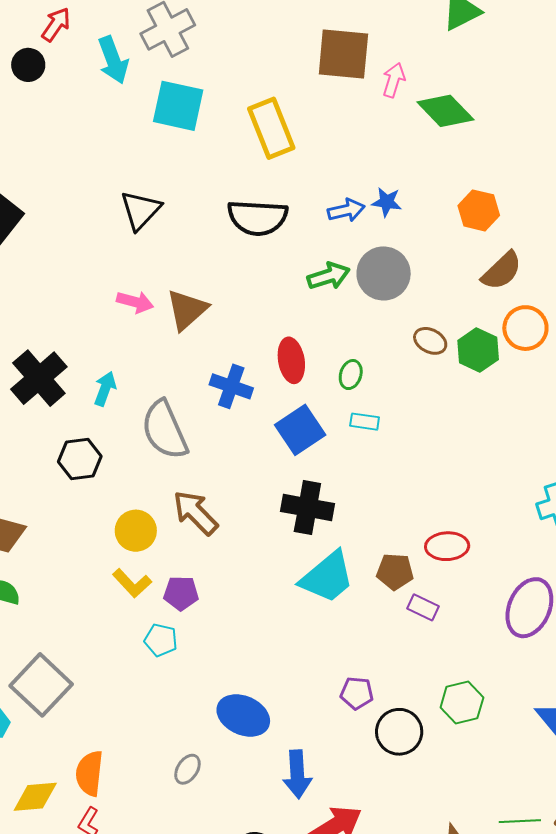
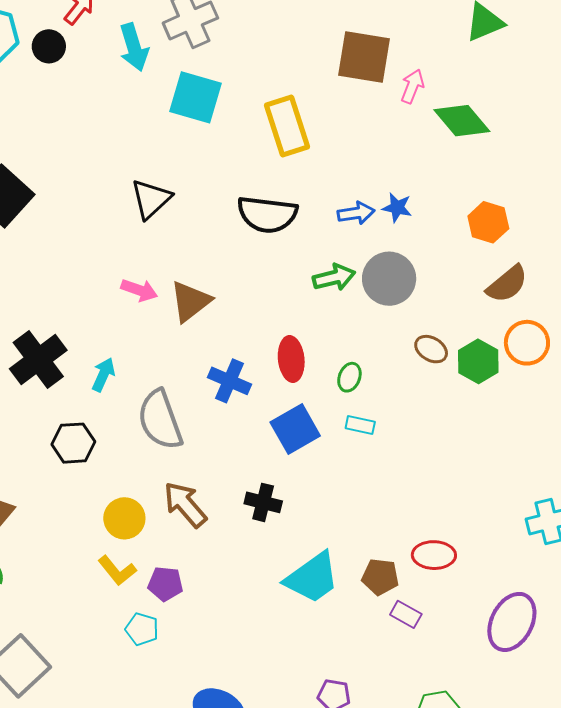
black cross: (307, 508) -> (263, 502), moved, size x0.7

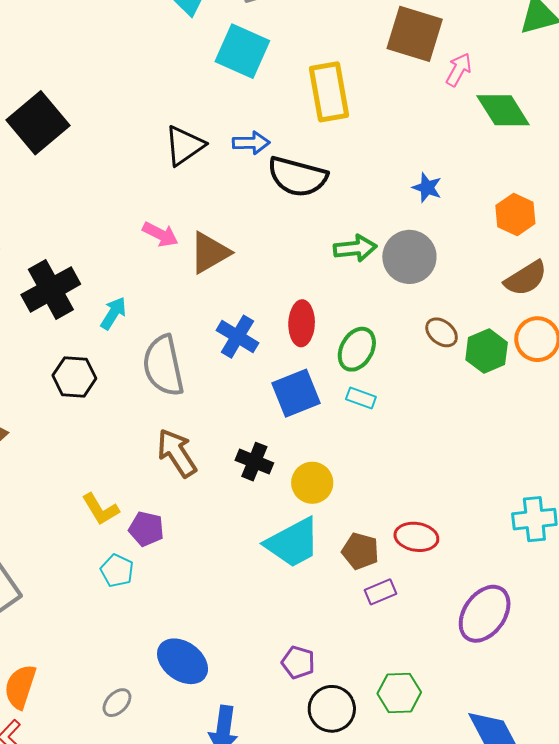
blue arrow: (356, 213) -> (251, 143), moved
green ellipse: (349, 377) -> (357, 349), size x1.5
yellow circle: (124, 518) -> (312, 483), moved
purple rectangle: (406, 614) -> (380, 592), turned -60

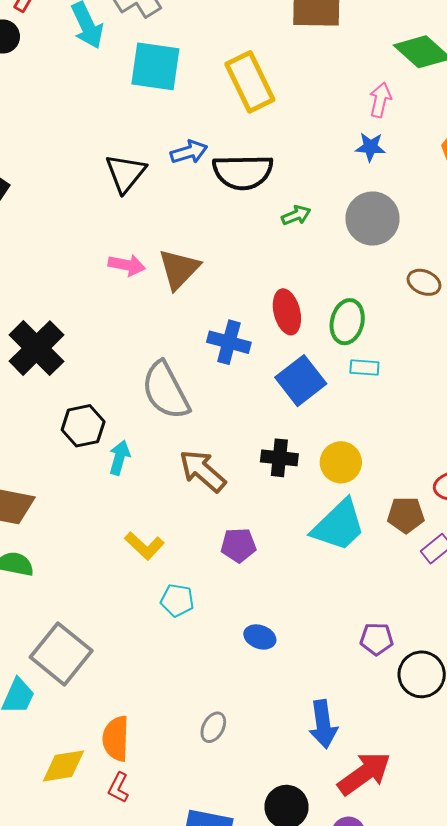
pink arrow: (459, 70) -> (380, 100), moved
green arrow: (355, 248) -> (296, 215), moved, size x0.7
cyan arrow: (113, 313) -> (119, 458), moved
purple pentagon: (146, 529) -> (238, 545), moved
blue ellipse: (183, 661) -> (260, 637), moved, size x0.6

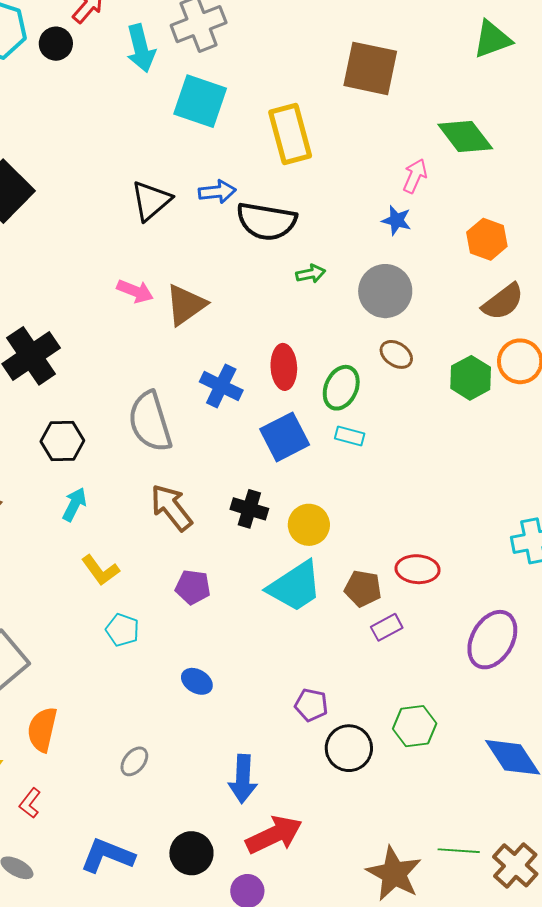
brown ellipse: (424, 282) -> (396, 354), moved
cyan arrow: (119, 458) -> (74, 504), moved
orange semicircle: (116, 738) -> (42, 730), moved

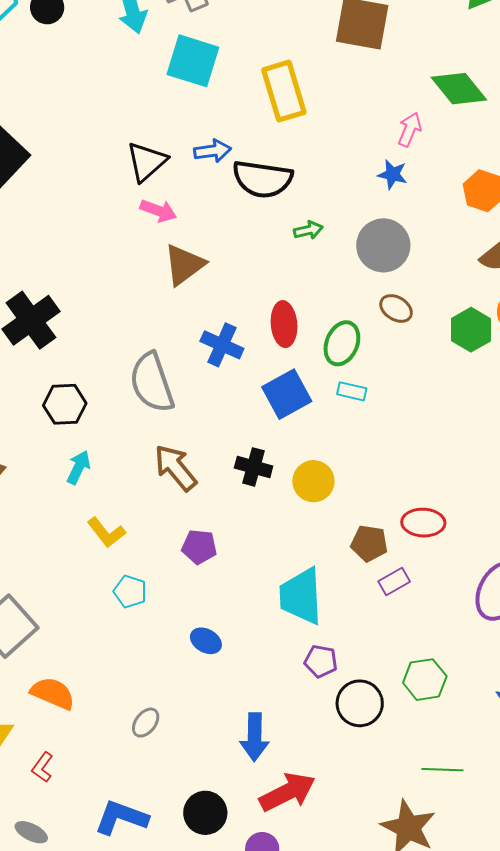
pink arrow: (135, 291) -> (158, 211), moved
cyan trapezoid: (295, 586) -> (301, 596), moved, turned 122
orange semicircle: (42, 730) -> (53, 693), turned 102
green line: (459, 851) -> (442, 770), moved

